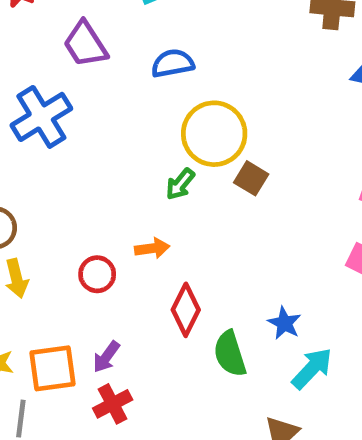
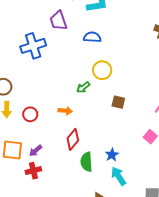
yellow circle: (214, 134) -> (102, 70), size x0.7
brown square: (251, 178) -> (118, 102), moved, turned -32
red circle: (97, 274) -> (30, 114), moved
cyan arrow: (312, 368) -> (119, 176), turned -90

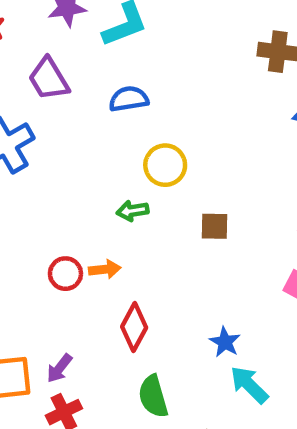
green arrow: (83, 87) -> (132, 211), turned 40
red circle: (30, 114) -> (65, 274), moved
green semicircle: (86, 162) -> (153, 396), moved

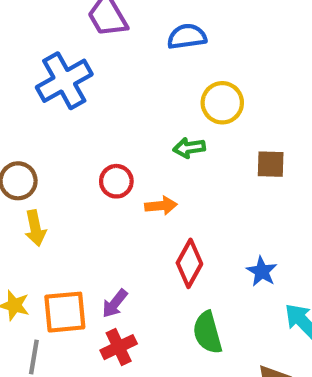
red circle: (65, 274) -> (116, 181), moved
blue star: (225, 342) -> (262, 271), moved

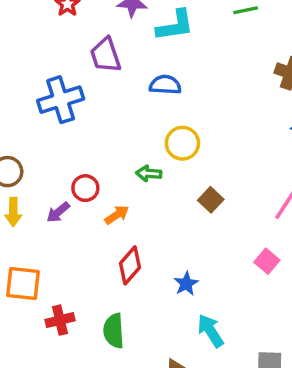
brown square: (271, 164) -> (211, 200), turned 30
orange arrow: (161, 206) -> (117, 215), turned -40
purple arrow: (115, 304) -> (58, 212), moved
green semicircle: (208, 333) -> (114, 331), moved

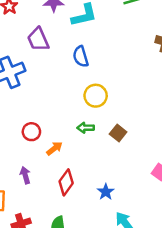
blue semicircle: (165, 85) -> (81, 57), turned -105
green arrow: (149, 173) -> (86, 128), moved
purple arrow: (58, 212) -> (25, 175), moved, turned 119

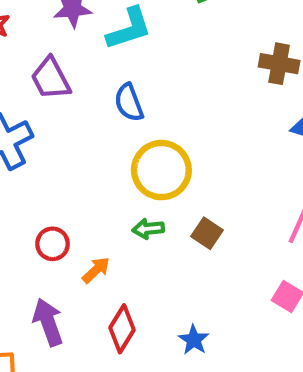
yellow circle: (96, 96) -> (161, 170), size x1.4
purple arrow: (25, 175) -> (48, 322), size x1.5

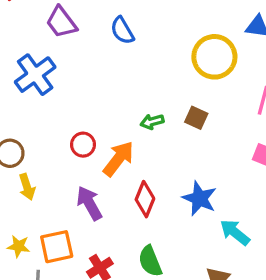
yellow circle: (161, 170) -> (214, 57), moved
orange arrow: (96, 270) -> (118, 159), size x1.6
blue star: (194, 340) -> (200, 198), size x1.5

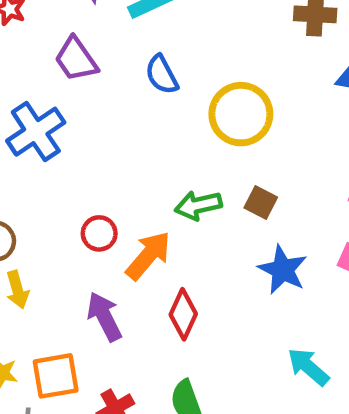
yellow circle: (214, 57) -> (241, 114), moved
green arrow: (152, 122) -> (198, 205), size x1.4
blue star: (200, 198) -> (283, 270), moved

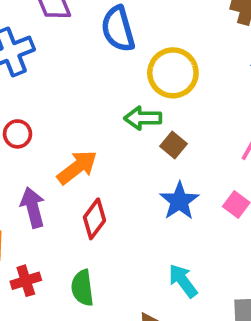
blue semicircle: (162, 75) -> (118, 29), size x1.4
green arrow: (198, 205) -> (143, 118), moved
red circle: (99, 233) -> (18, 134), moved

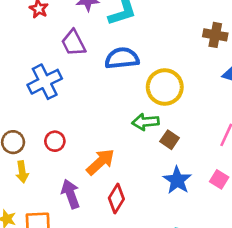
blue semicircle: (118, 29) -> (122, 58), turned 104

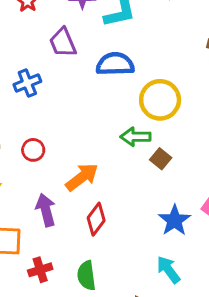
blue cross: (45, 82) -> (27, 83), size x0.7
blue star: (177, 180) -> (174, 220), moved

